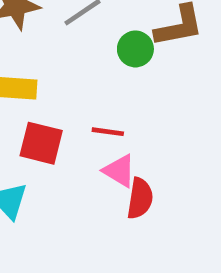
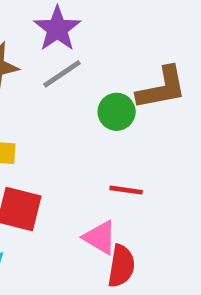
red line: (108, 132) -> (126, 190), moved

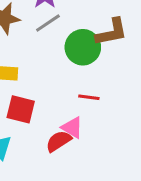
green circle: (117, 112) -> (83, 47), size x1.5
red semicircle: (121, 266) -> (59, 141), moved, turned -132

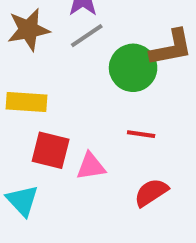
pink triangle: (72, 128) -> (91, 166), moved, turned -40
red semicircle: (59, 141) -> (151, 192), moved

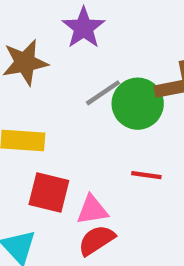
gray line: (87, 36) -> (103, 93), moved
red semicircle: (151, 192) -> (97, 240), moved

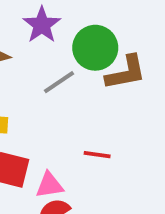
green circle: (138, 104) -> (95, 48), moved

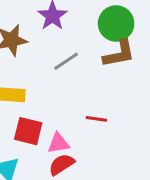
green circle: (95, 48) -> (116, 23), moved

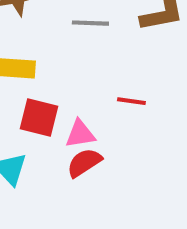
gray line: (66, 61) -> (90, 23), turned 36

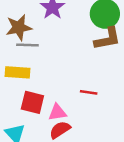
gray line: (90, 23) -> (27, 45), moved

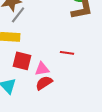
gray line: (27, 45) -> (18, 15), turned -54

